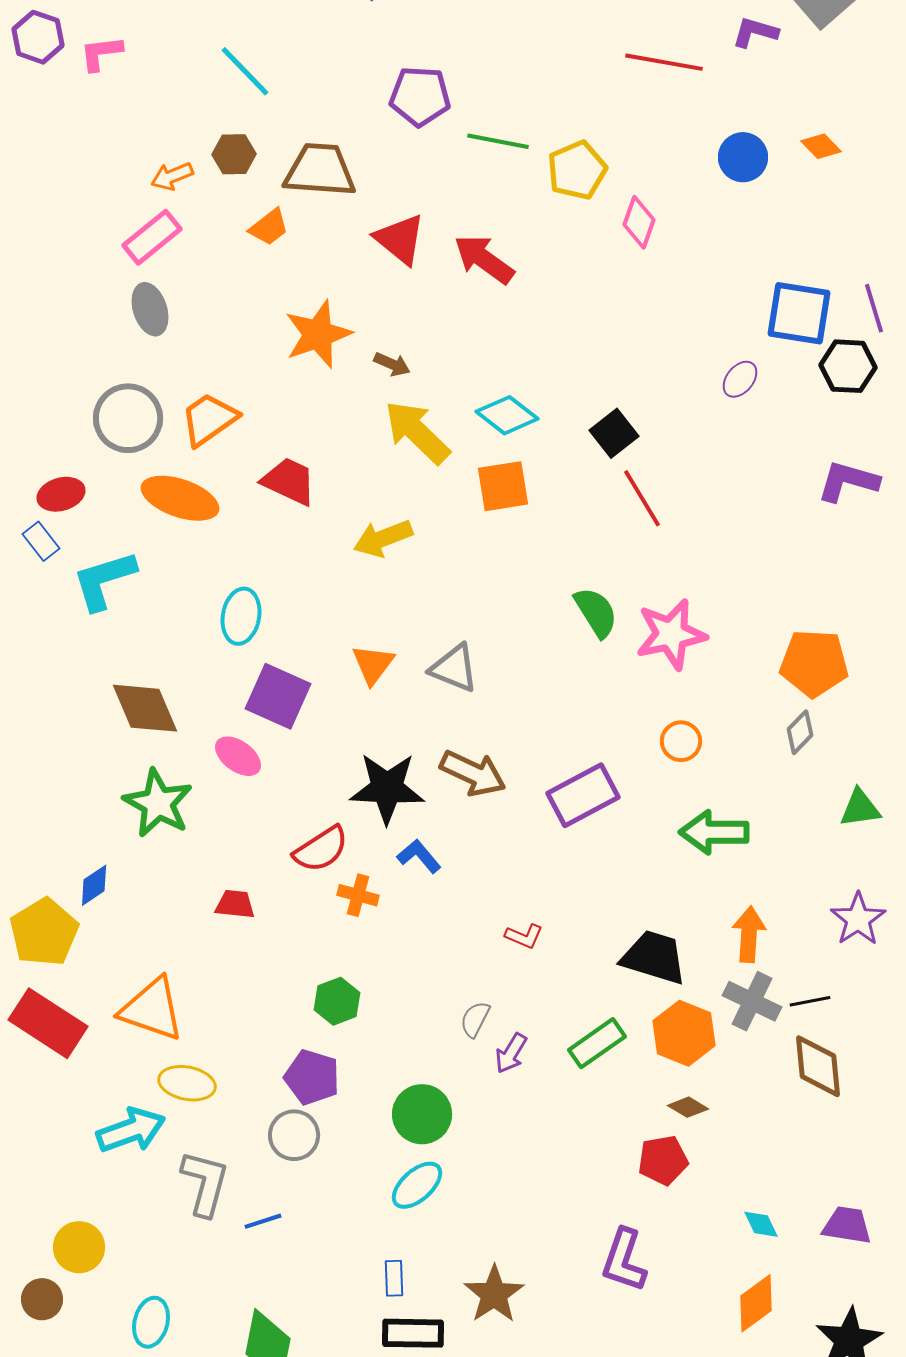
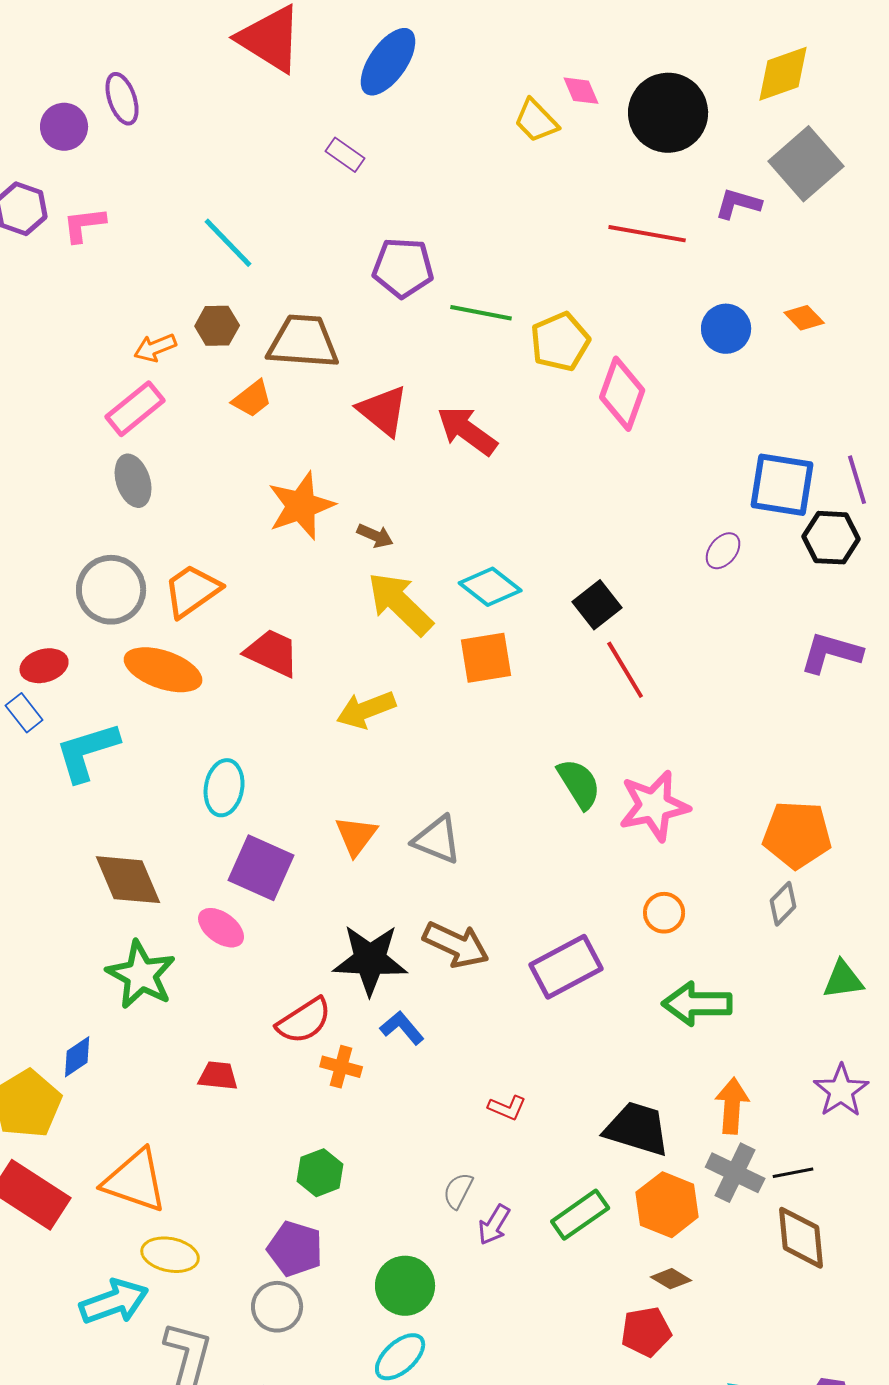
pink diamond: (639, 222) -> (622, 394), size x1.4

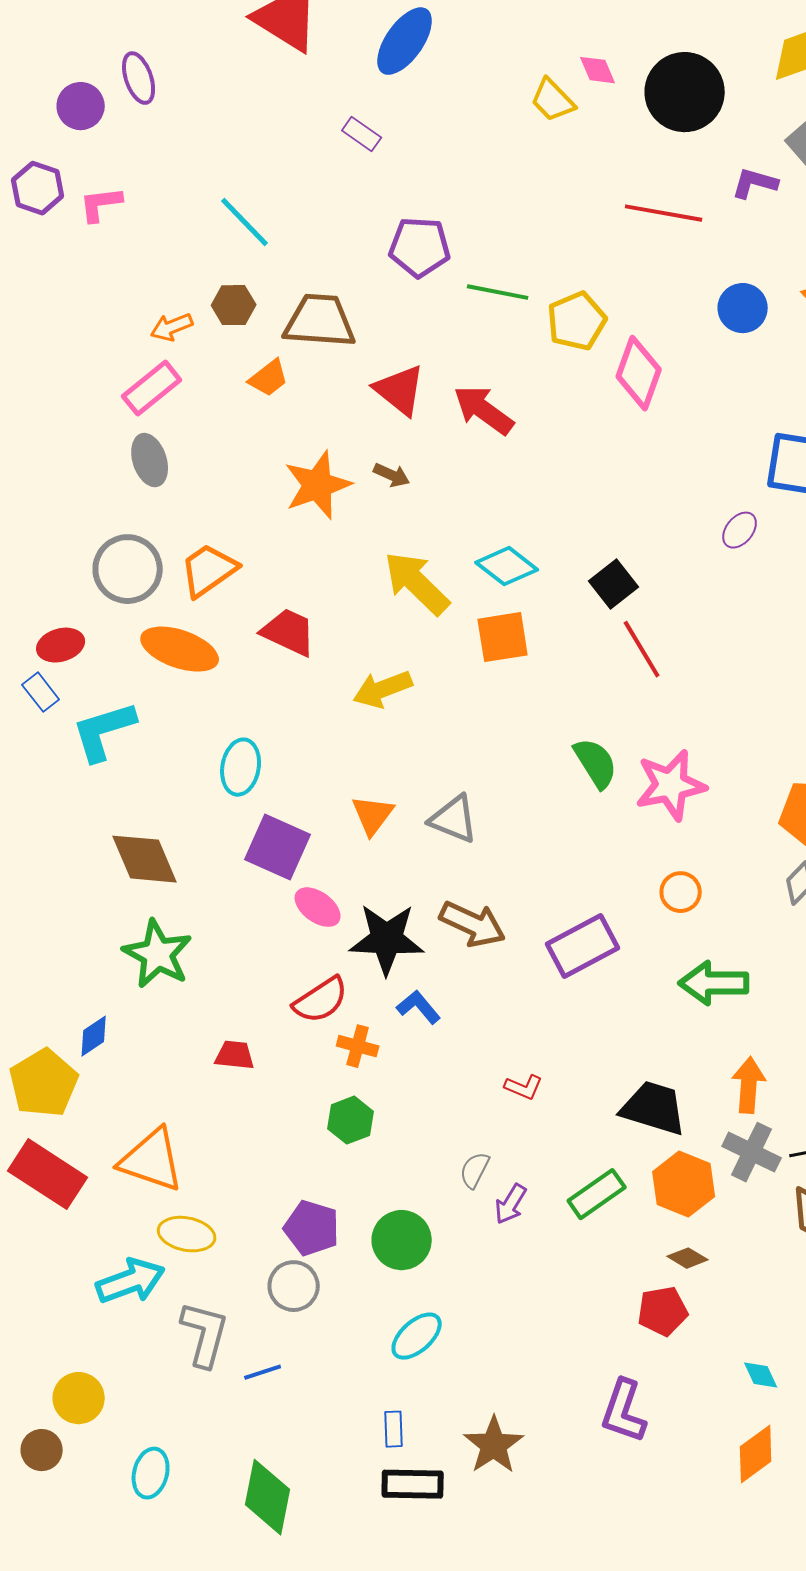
brown arrow: (375, 536) -> (392, 475), moved
pink ellipse: (221, 928) -> (318, 907), moved
green hexagon: (320, 1173) -> (351, 1120), moved
green circle: (405, 1286) -> (402, 1240), moved

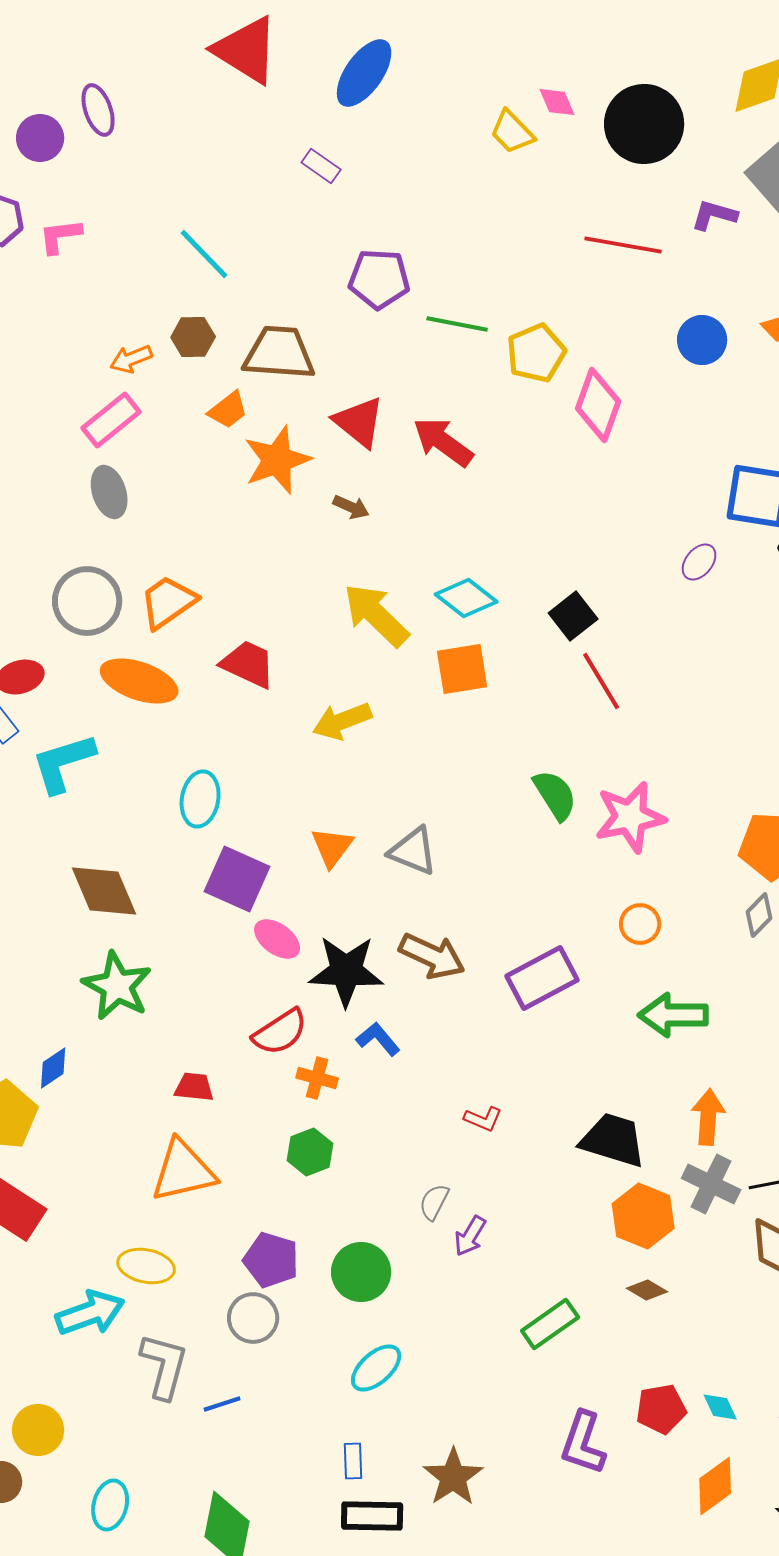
orange star: (318, 485) -> (277, 460), moved
orange triangle: (152, 1160) -> (183, 1171), moved, turned -32
green rectangle: (597, 1194) -> (550, 1324), moved
red pentagon: (663, 1311) -> (661, 1409), moved

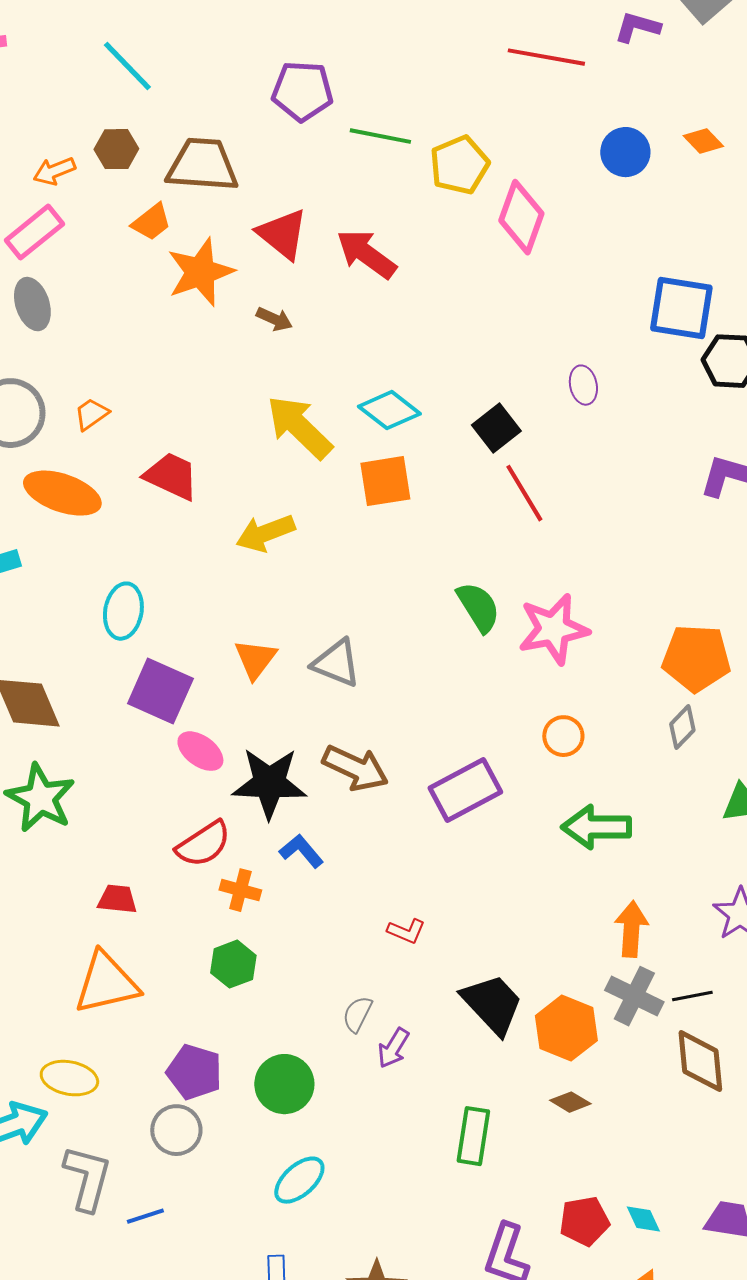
purple ellipse: (699, 562) -> (583, 385), moved, turned -51
orange trapezoid: (168, 602) -> (91, 414), size x0.6
black trapezoid: (613, 1140) -> (492, 1004), moved, turned 30
green rectangle: (550, 1324) -> (473, 1136), turned -46

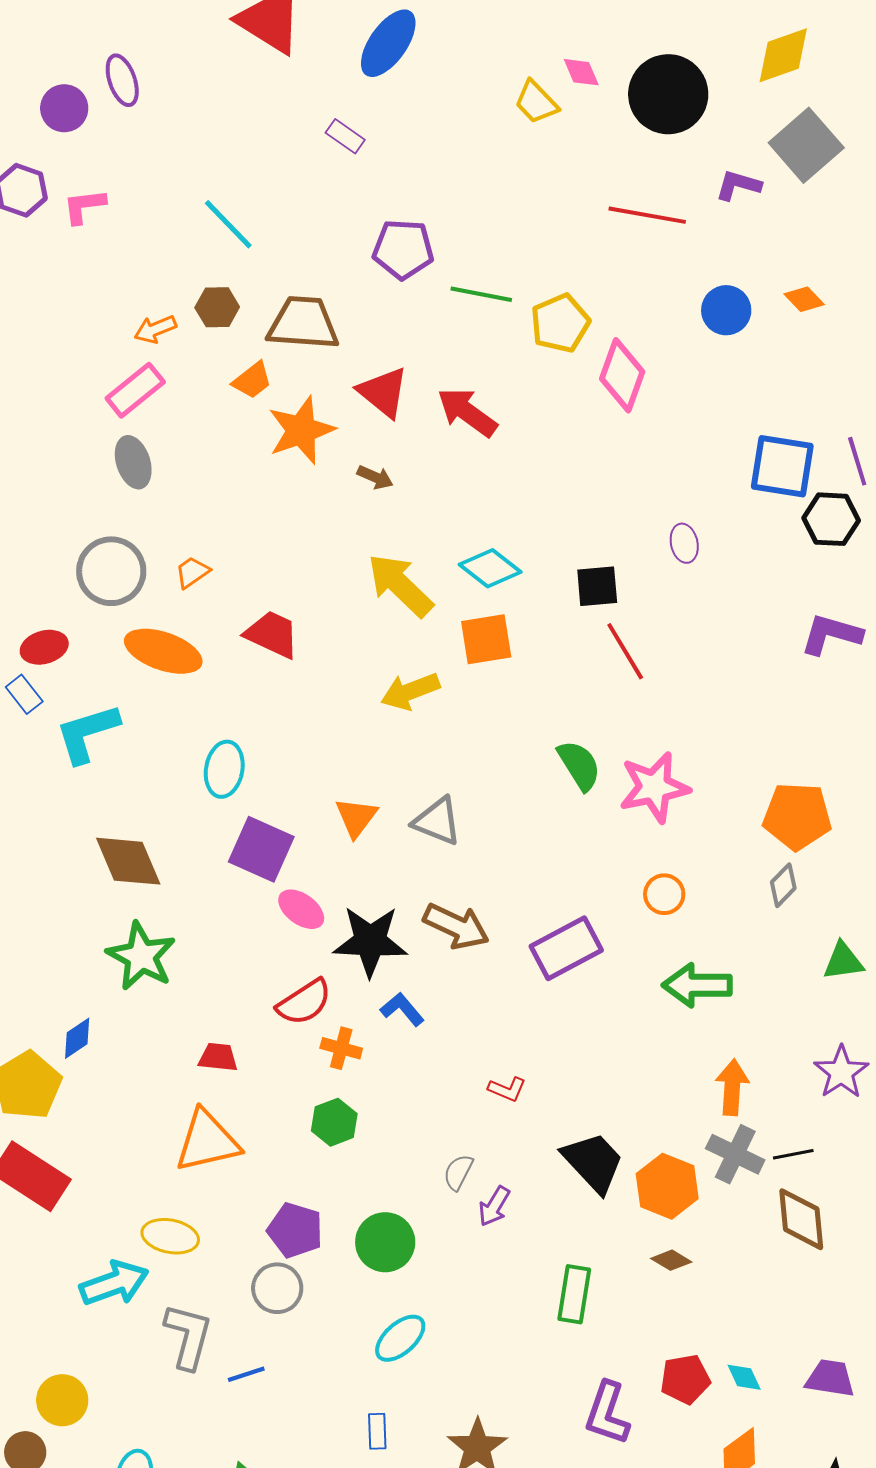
black square: (496, 428) -> (597, 586), turned 33
yellow arrow: (265, 533) -> (410, 691), moved

